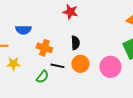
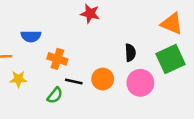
black semicircle: (75, 43) -> (130, 53), moved

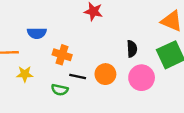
green semicircle: (55, 95) -> (60, 90), turned 63

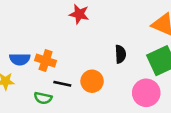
blue semicircle: (37, 33) -> (20, 59), moved
pink circle: (142, 78) -> (146, 93), moved

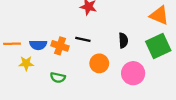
black line: (62, 84) -> (83, 39), moved
pink circle: (146, 93) -> (133, 73), moved

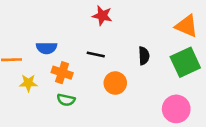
blue semicircle: (38, 45) -> (47, 48), moved
orange cross: (60, 46) -> (62, 73), moved
pink circle: (133, 73) -> (176, 109), moved

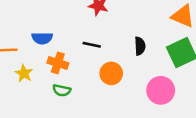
yellow star: (28, 83) -> (24, 73), turned 30
pink circle: (176, 109) -> (161, 90), moved

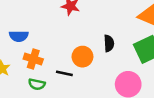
black line: (92, 45) -> (64, 73), moved
orange circle: (111, 73) -> (82, 57), moved

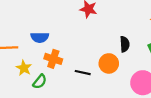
orange circle: (82, 57) -> (109, 63), moved
green semicircle: (37, 84) -> (40, 82), moved, turned -63

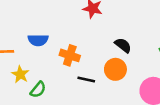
black semicircle: (125, 44) -> (123, 45), moved, turned -49
orange cross: (53, 59) -> (70, 55), moved

